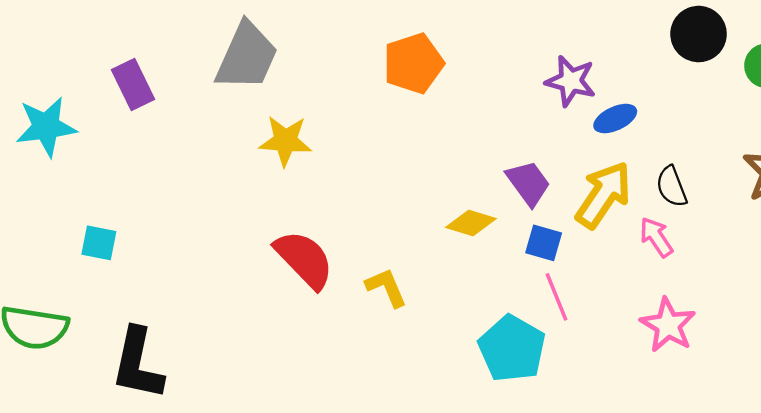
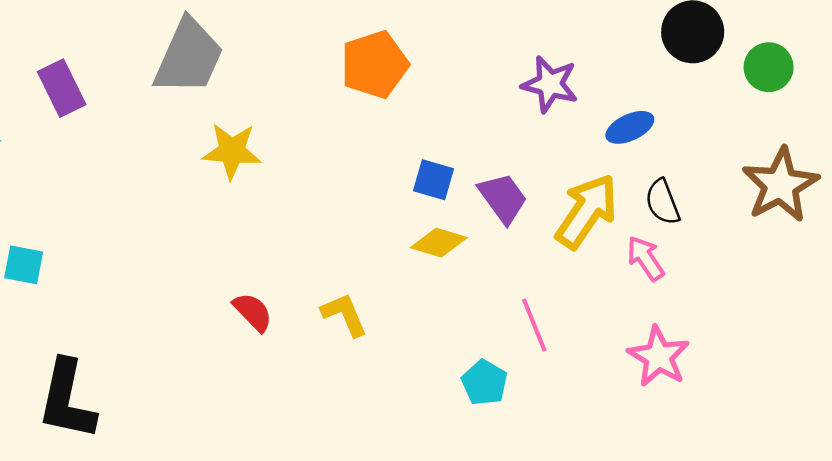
blue ellipse: (615, 119) -> (630, 127), moved
blue square: (544, 243) -> (433, 180), moved
red semicircle: (304, 259) -> (253, 312), moved, size x0.6
cyan pentagon: (512, 349) -> (484, 383), size x0.6

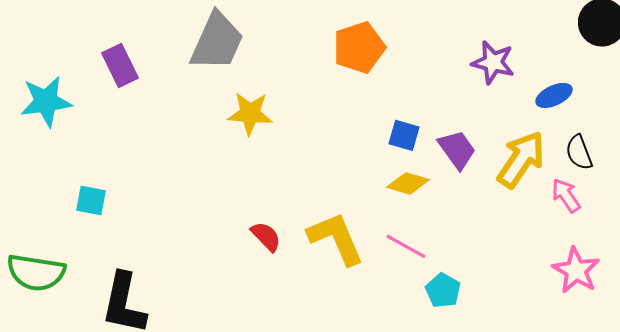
yellow L-shape: (344, 315) -> (336, 238), size x1.6
pink line: (534, 325) -> (406, 246), moved, turned -39

